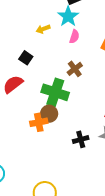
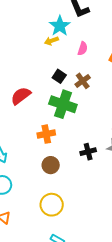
cyan star: (68, 16) -> (60, 26), moved
black square: (26, 58) -> (59, 76), moved
brown circle: (49, 114) -> (51, 165), moved

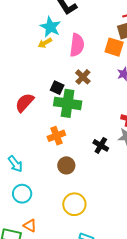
pink semicircle: (83, 49) -> (77, 45), size x1.6
black square: (59, 76) -> (57, 88), moved
black cross: (88, 152) -> (101, 145), turned -35

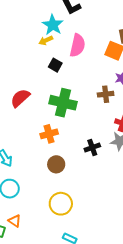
brown cross: (83, 77) -> (106, 94), moved, turned 35
black square: (57, 88) -> (55, 65), moved
black cross: (101, 145) -> (92, 148), turned 35

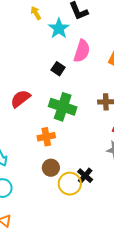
yellow arrow: (46, 40) -> (36, 13), moved, turned 80
black cross: (92, 148) -> (85, 176), moved, turned -35
yellow circle: (61, 204) -> (70, 184), moved

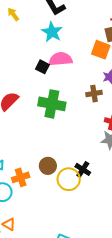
cyan star: (59, 28) -> (52, 32), moved
pink semicircle: (82, 51) -> (61, 59), moved, turned -105
orange cross: (46, 137) -> (21, 177), moved

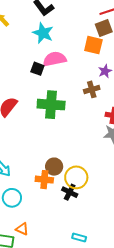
black cross: (83, 169) -> (70, 192), moved
orange cross: (21, 177) -> (44, 180), moved, turned 30

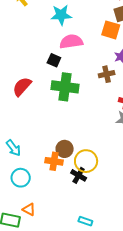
cyan star: (43, 33) -> (61, 15), turned -30
black square: (37, 69) -> (54, 60), moved

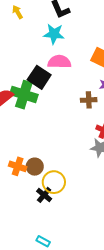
black square: (54, 60) -> (39, 77), size x1.6
green cross: (65, 87) -> (24, 95), moved
orange cross: (54, 161) -> (18, 166), moved

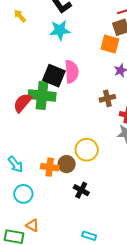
pink semicircle: (59, 62) -> (72, 72), moved, turned 95
brown cross: (89, 100) -> (107, 98), moved
yellow circle: (54, 182) -> (87, 150), moved

